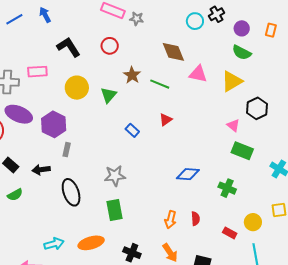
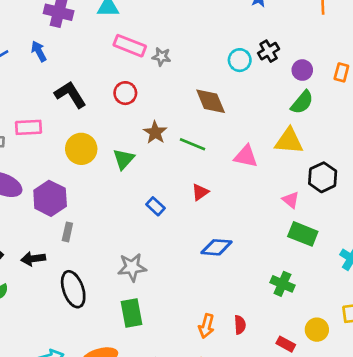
green semicircle: (242, 52) -> (302, 102), turned -78
pink triangle: (198, 74) -> (246, 156), moved
yellow triangle: (232, 81) -> (289, 141), turned 35
blue diamond: (188, 174) -> (216, 247), moved

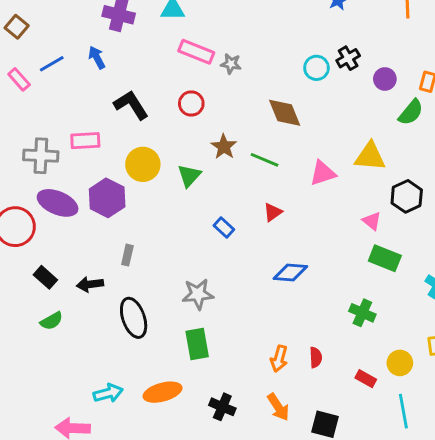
green semicircle: (302, 102) -> (411, 112), moved
pink triangle: (246, 156) -> (323, 173), turned -30
purple hexagon: (50, 198) -> (107, 198), moved

